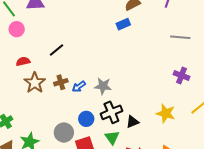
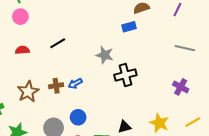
brown cross: (61, 82) -> (56, 86), moved
brown star: (35, 83) -> (28, 92), moved
gray star: (103, 86) -> (105, 55), moved
black cross: (111, 112) -> (125, 75), moved

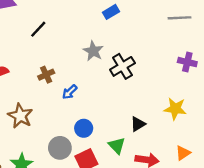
black line: (58, 43) -> (38, 29), moved
gray star: (105, 55) -> (93, 51), turned 30
brown cross: (56, 86) -> (46, 75), moved

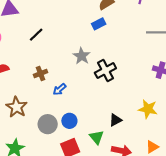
gray circle: (60, 148) -> (48, 124), moved

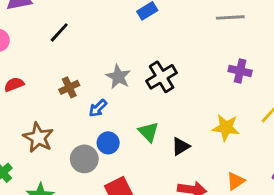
gray star: (82, 56) -> (118, 77), moved
blue circle: (69, 121) -> (108, 143), moved
green triangle: (96, 137) -> (149, 132), moved

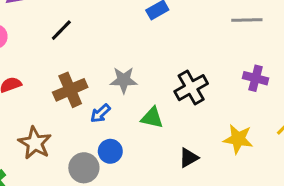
gray star: (118, 77) -> (124, 80), turned -30
black cross: (162, 77) -> (191, 88), moved
brown cross: (69, 87) -> (70, 90), size x1.5
green triangle: (149, 132) -> (152, 118), moved, turned -35

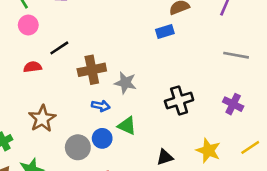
black line: (61, 30) -> (59, 48), moved
brown cross: (70, 90) -> (92, 70), moved
blue arrow: (100, 113) -> (101, 106), turned -138
green triangle: (152, 118) -> (127, 126), moved

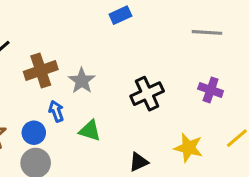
gray star: (125, 83) -> (82, 81), turned 30
blue arrow: (101, 106) -> (56, 111), turned -114
blue circle: (102, 138) -> (34, 133), moved

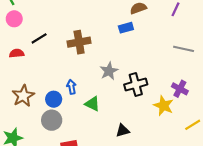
brown cross: (41, 70) -> (79, 42), moved
gray star: (82, 81) -> (109, 71), moved
yellow star: (188, 148) -> (164, 106), moved

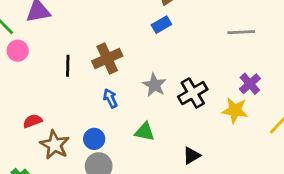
black line: (39, 38) -> (68, 66), moved, turned -42
red semicircle: (17, 53) -> (33, 121), moved
blue arrow: (71, 87) -> (110, 98), moved
purple cross: (180, 89) -> (250, 84), turned 35

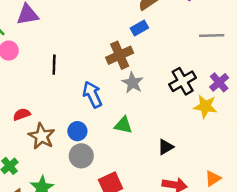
brown cross: (107, 59) -> (120, 55), moved
black cross: (193, 93) -> (183, 81), moved
blue arrow: (110, 98) -> (92, 94), size x1.5

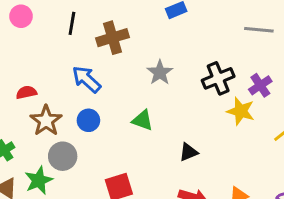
brown cross: (120, 55) -> (113, 38), moved
black line: (54, 65) -> (72, 23), moved
blue arrow: (92, 94) -> (87, 79), moved, turned -30
gray circle: (81, 156) -> (63, 156), moved

